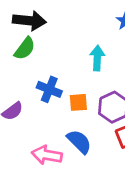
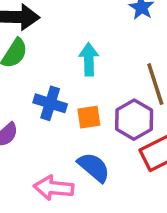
cyan arrow: (97, 58) -> (89, 59), moved

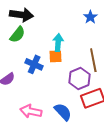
orange square: (89, 117) -> (55, 56), moved
blue semicircle: (94, 167) -> (63, 112), moved

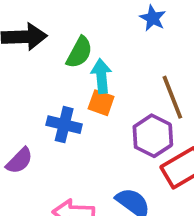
green semicircle: (17, 35) -> (79, 52), moved
orange square: (55, 56) -> (101, 103), turned 32

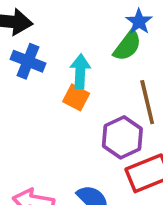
green semicircle: (79, 52) -> (127, 46), moved
blue cross: (64, 125) -> (28, 61), moved

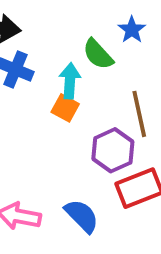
green semicircle: (127, 46) -> (98, 54), moved, turned 100

